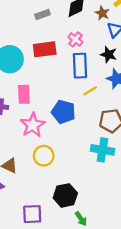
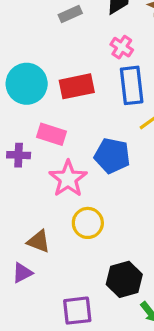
red rectangle: (45, 49) -> (77, 86), moved
pink rectangle: (24, 94) -> (52, 134), turned -66

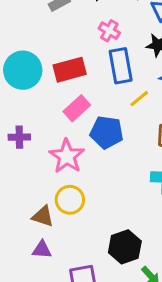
pink rectangle: (52, 134) -> (77, 108), moved, turned -56
yellow circle: (88, 223) -> (70, 200), moved
purple triangle: (22, 273) -> (42, 250), moved, turned 35

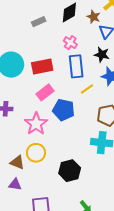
black hexagon: (125, 247) -> (70, 171), moved

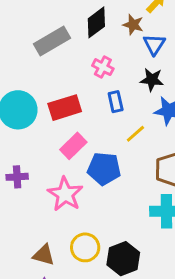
gray rectangle: (39, 22) -> (52, 41), size x1.6
blue rectangle: (76, 66) -> (116, 102), size x0.6
yellow circle: (36, 153) -> (85, 247), moved

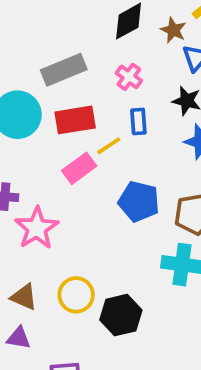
gray rectangle: (52, 41) -> (64, 70), moved
yellow line: (135, 134) -> (109, 146), moved
blue pentagon: (104, 169) -> (139, 201), moved
pink star: (65, 194) -> (37, 228), moved

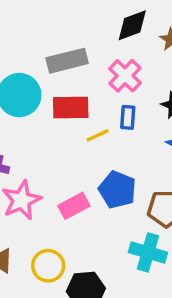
pink cross: (129, 77) -> (125, 76), size x1.4
pink rectangle: (79, 168) -> (74, 206), moved

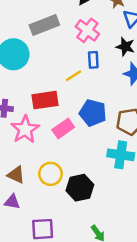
red rectangle: (71, 108) -> (45, 100), moved

